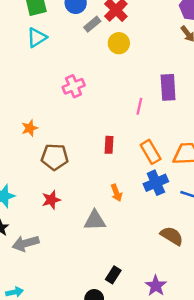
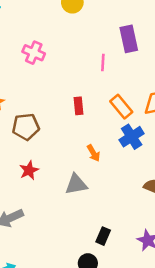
pink cross: (74, 86) -> (34, 53), turned -35

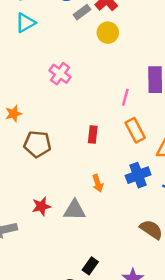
orange rectangle: (121, 107) -> (135, 130), moved
red star: (29, 170) -> (41, 206), moved

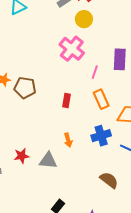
pink cross: (60, 74) -> (72, 49), moved, size x1.4
brown pentagon: (37, 144) -> (25, 88), moved

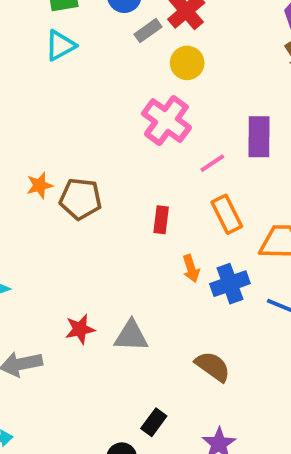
pink line: (95, 72) -> (212, 163), turned 40
orange arrow: (68, 140) -> (191, 269), moved
brown semicircle: (109, 180) -> (213, 366), moved

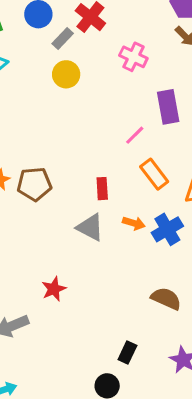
yellow circle: (187, 63) -> (66, 74), moved
pink cross: (166, 120) -> (133, 57), moved, size x0.7
orange arrow: (191, 269) -> (134, 223), turned -45
gray triangle: (131, 336) -> (90, 227), moved, turned 36

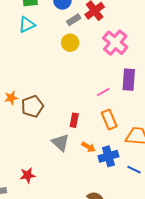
pink cross: (133, 57) -> (115, 43), size x1.4
brown pentagon: (34, 184) -> (32, 106), turned -30

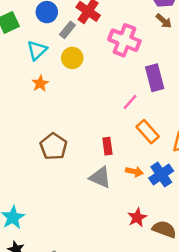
cyan triangle: (27, 25) -> (37, 50), moved
orange star: (11, 98) -> (40, 83), moved
red star: (28, 175) -> (137, 218), moved

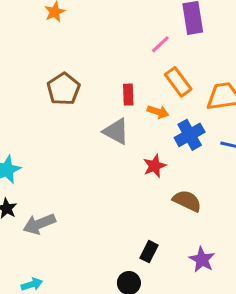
orange arrow: (134, 172) -> (158, 112), moved
red star: (137, 218) -> (155, 166), moved

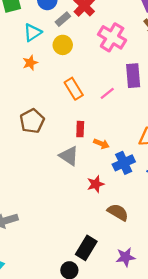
orange rectangle: (178, 82) -> (74, 89), moved
black rectangle: (149, 252) -> (86, 248), size x1.5
purple star: (202, 260) -> (125, 257), turned 30

